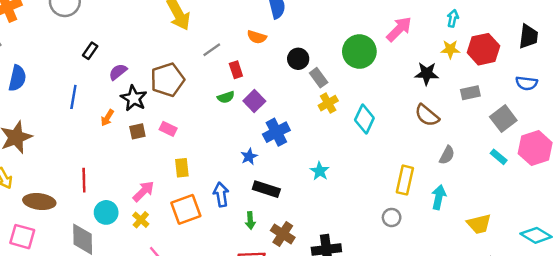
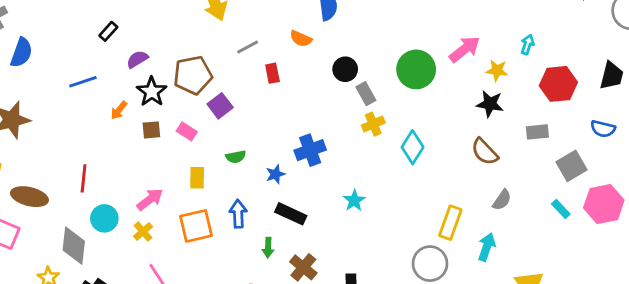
yellow star: (450, 49) -> (497, 70), moved
blue line: (73, 97) -> (83, 82), turned 55
green semicircle: (226, 97) -> (236, 157), moved
purple square: (254, 101) -> (220, 106), moved
gray circle: (392, 217) -> (430, 264), size x1.6

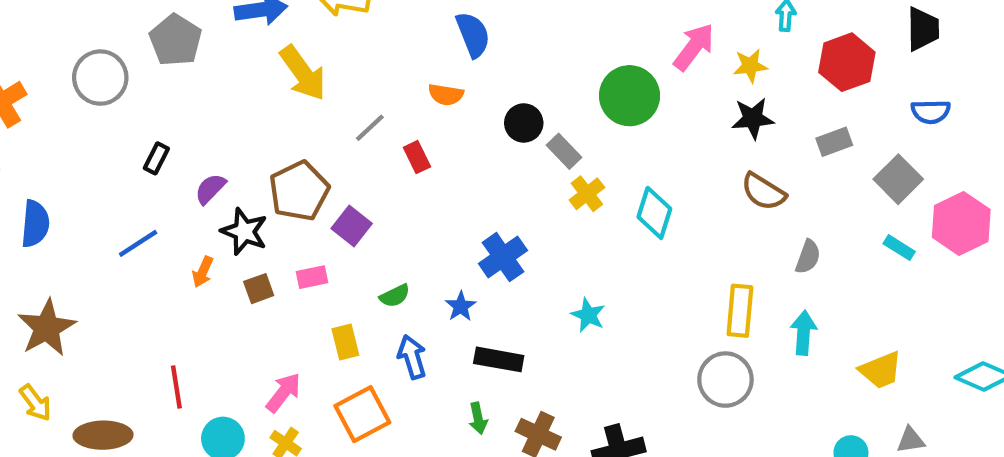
pink rectangle: (187, 131) -> (312, 277), turned -30
blue arrow: (238, 214) -> (412, 357), moved

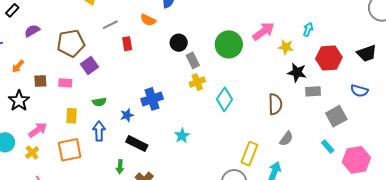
black trapezoid: (923, 29) -> (367, 53), turned 55
black star: (753, 118) -> (297, 72), moved
brown semicircle: (763, 192) -> (275, 104), turned -140
pink hexagon: (961, 223) -> (356, 160), moved
black star: (244, 231) -> (19, 101), moved

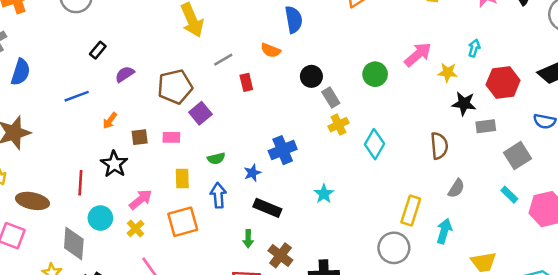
green circle: (229, 44) -> (375, 74), size x0.7

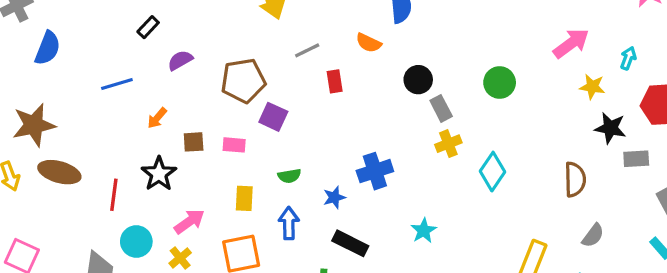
pink arrow: (418, 54) -> (571, 43), moved
purple square: (200, 113) -> (273, 117), turned -30
brown ellipse: (32, 201) -> (59, 172), moved

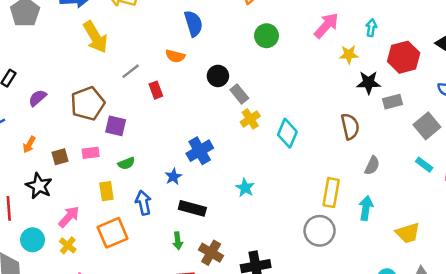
green circle: (500, 82) -> (266, 36), moved
green semicircle: (289, 176) -> (126, 163), moved

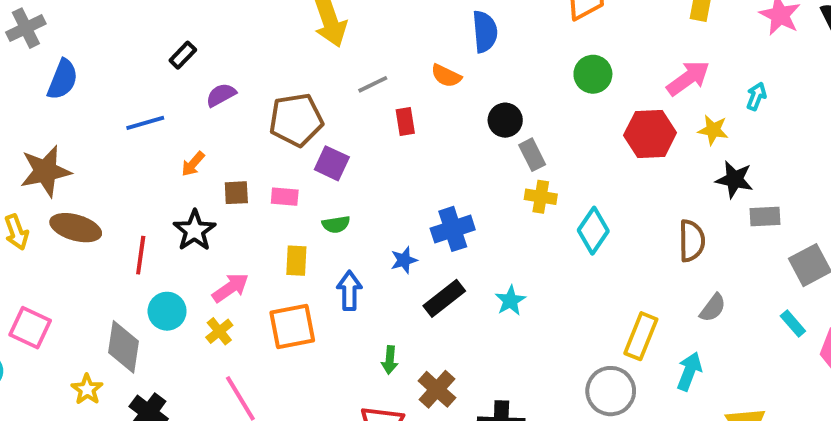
red hexagon: (404, 57) -> (650, 134), moved
yellow cross: (250, 119) -> (541, 197), turned 30
black rectangle: (192, 208) -> (444, 298), moved, turned -65

